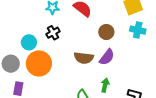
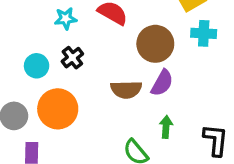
brown circle: (106, 32) -> (155, 44), size x1.5
cyan circle: (29, 42) -> (37, 66), moved

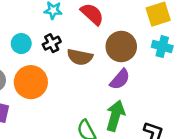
brown semicircle: (126, 90) -> (80, 57), moved
green arrow: (166, 127) -> (115, 116), size x1.6

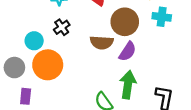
cyan circle: (21, 44) -> (34, 41), moved
brown semicircle: (80, 57) -> (102, 43), moved

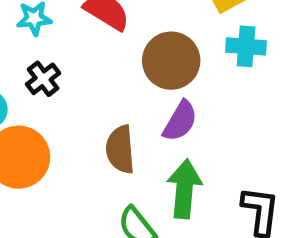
brown semicircle: (102, 43) -> (120, 149), moved, turned 85

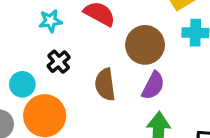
brown semicircle: (120, 149) -> (105, 84), moved

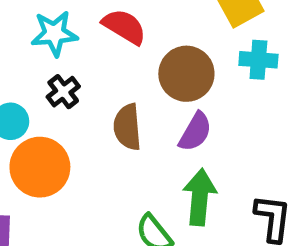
cyan star: (50, 21) -> (54, 34), size x1.4

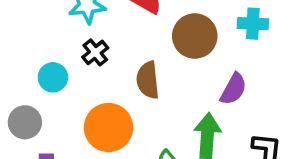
purple semicircle: (195, 132) -> (233, 89), moved
orange circle: (40, 167) -> (108, 128), moved

